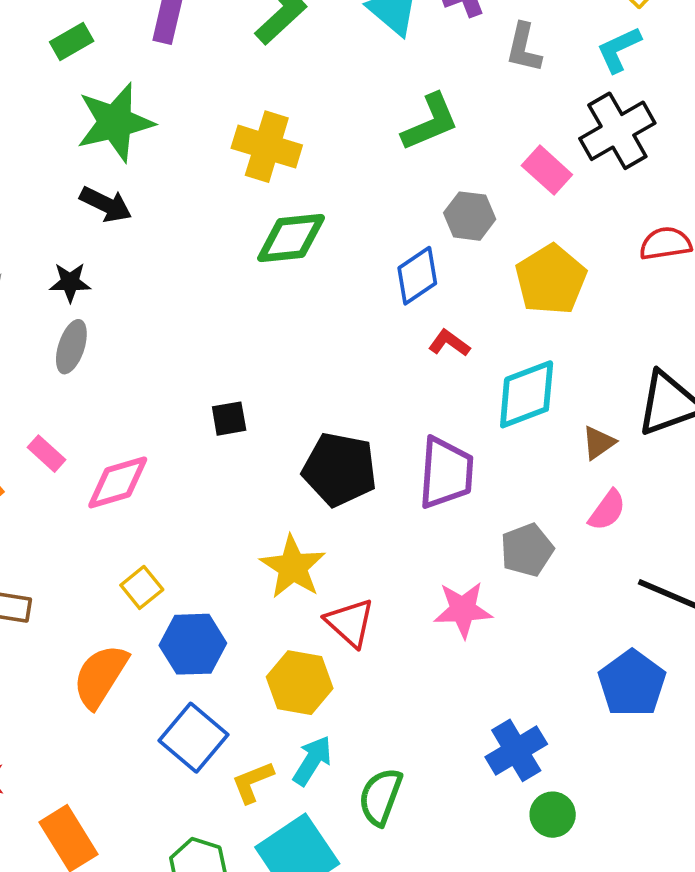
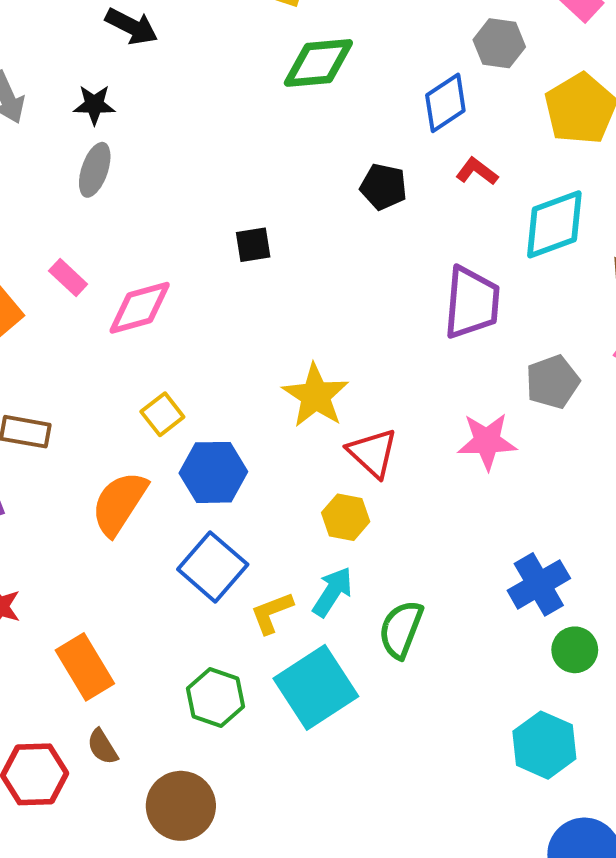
black pentagon: (340, 469) -> (384, 187), moved, size x0.6
yellow hexagon: (300, 683) -> (346, 517), moved, size x0.7

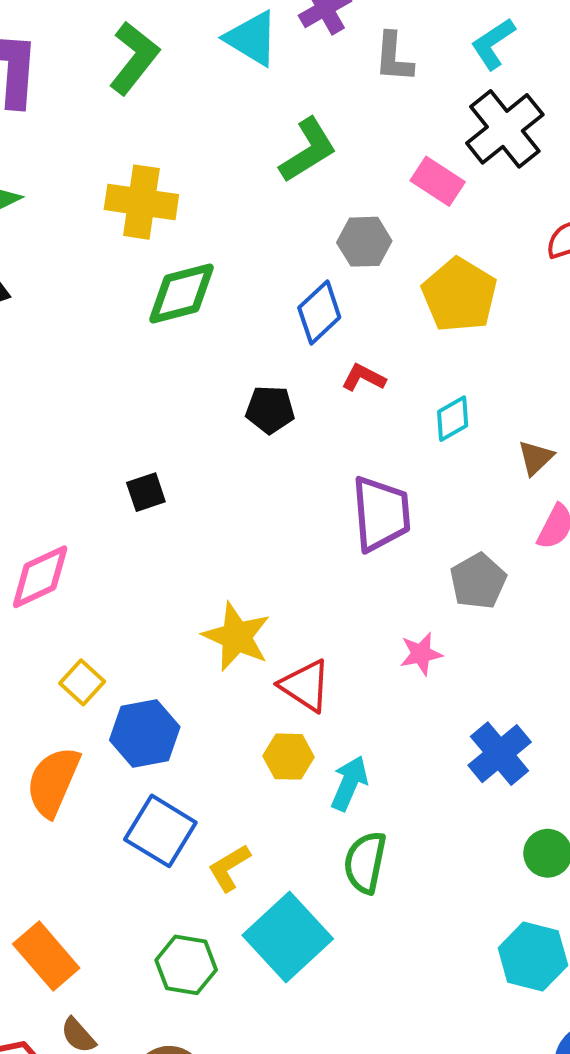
cyan diamond: (554, 224) -> (453, 419), size x0.6
pink star: (487, 441) -> (421, 654), size x0.7
blue cross: (539, 584) -> (500, 754), moved
cyan arrow: (333, 592) -> (349, 783), moved

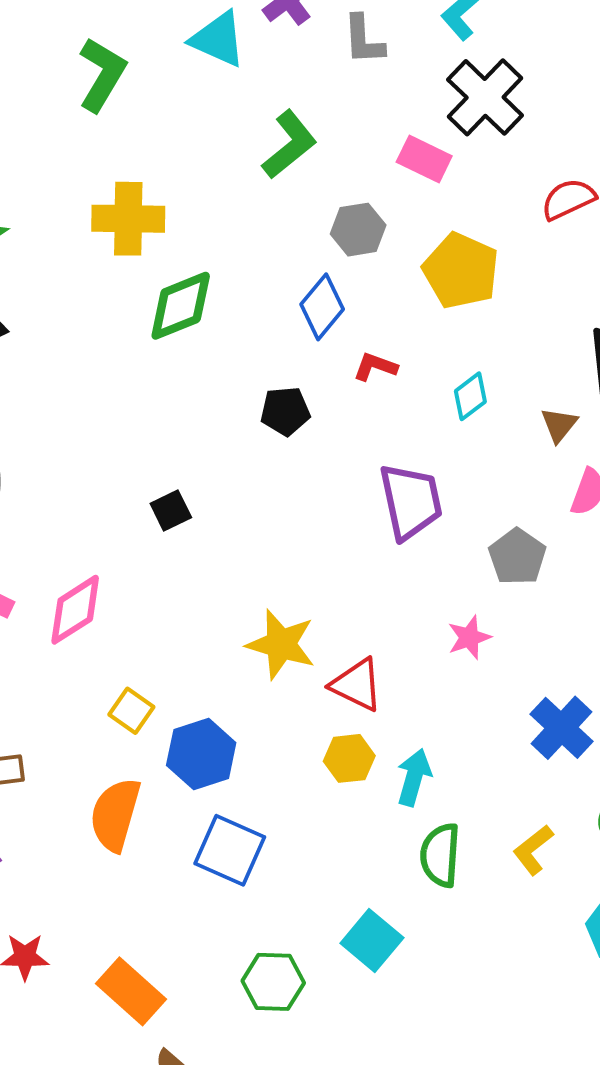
yellow L-shape: (229, 868) -> (533, 850), moved
cyan square: (288, 937) -> (372, 941), size x0.7

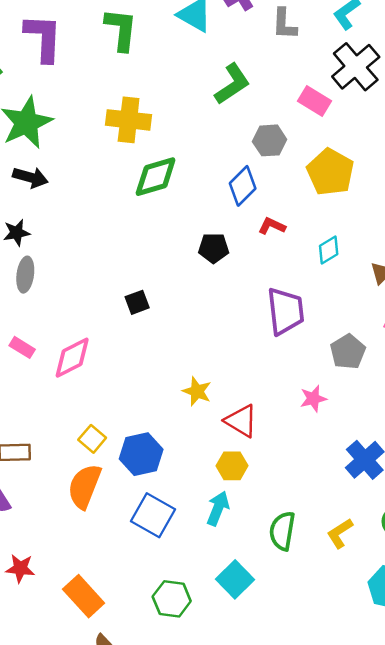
green L-shape: (102, 74) -> (121, 29), turned -30
yellow star: (281, 644) -> (197, 391), size x0.7
yellow square: (131, 711) -> (92, 439), moved
cyan arrow: (414, 777) -> (218, 508), moved

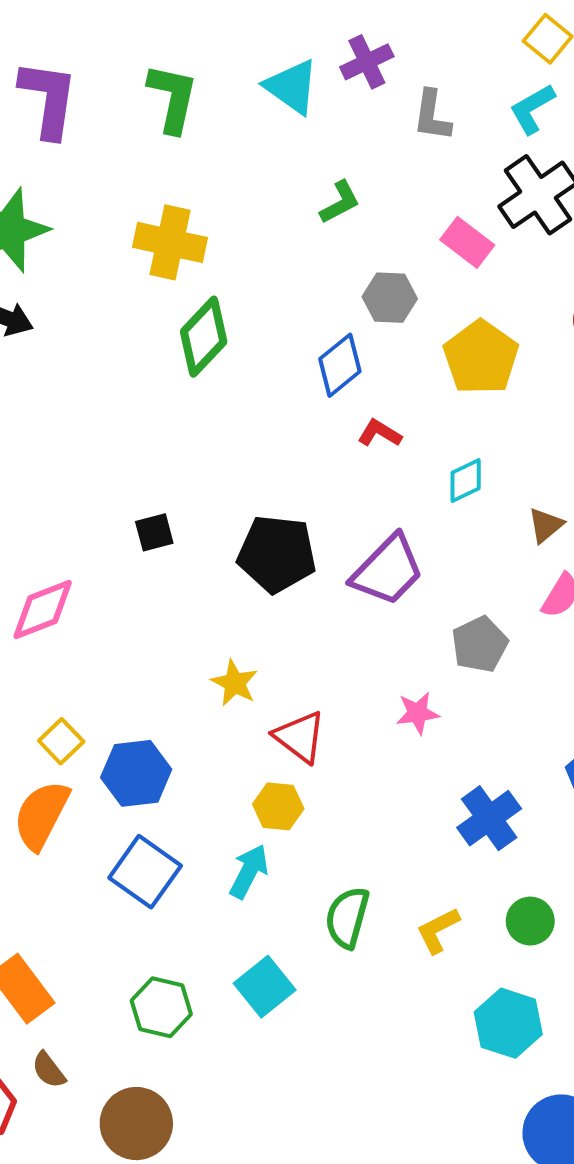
green L-shape: (232, 84) -> (340, 202), size x0.7
green diamond: (156, 177) -> (204, 337), turned -36
black pentagon: (214, 248) -> (277, 554), moved, size x1.6
purple trapezoid: (285, 311) -> (388, 570), turned 45

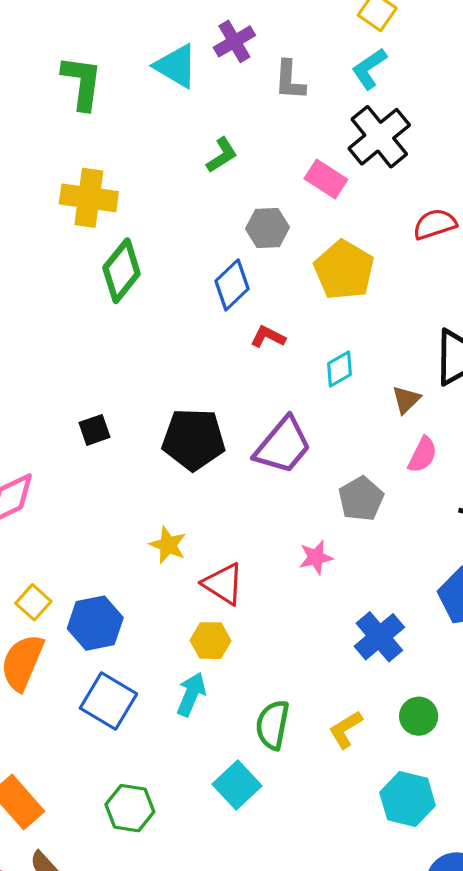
cyan square: (265, 987) -> (237, 785), moved

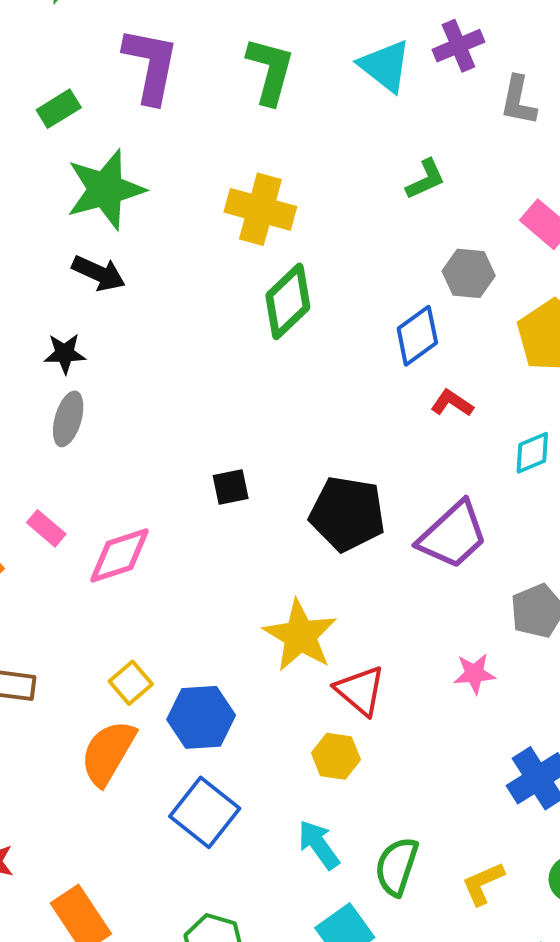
yellow star: (168, 545) -> (300, 636), size x1.6
cyan arrow: (191, 694) -> (319, 845), moved, turned -66

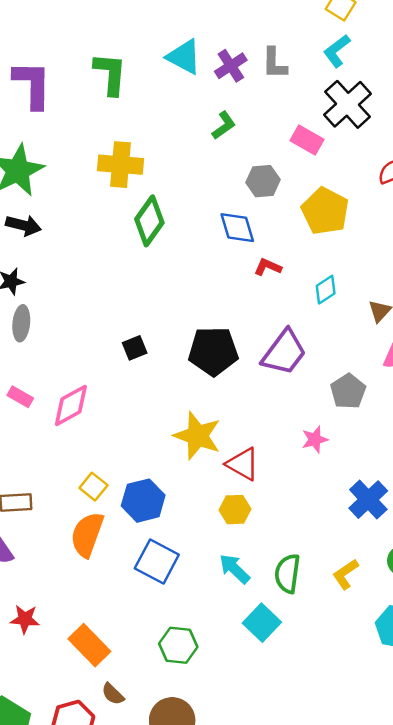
purple cross: (458, 46) -> (231, 66), moved
blue diamond: (417, 336) -> (237, 228), turned -60

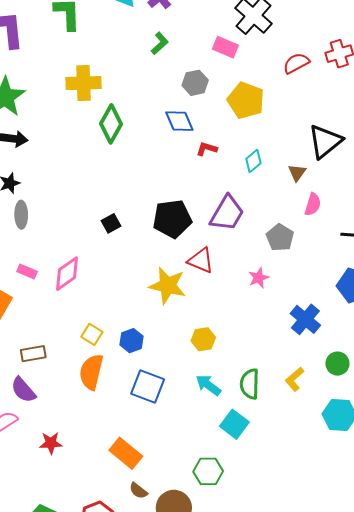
red triangle: (243, 464) -> (201, 261), moved
blue hexagon: (143, 501) -> (131, 341), size x0.7
orange rectangle: (89, 645) -> (126, 453), moved
green hexagon: (178, 645) -> (208, 471), moved
brown semicircle: (113, 694) -> (138, 491), moved

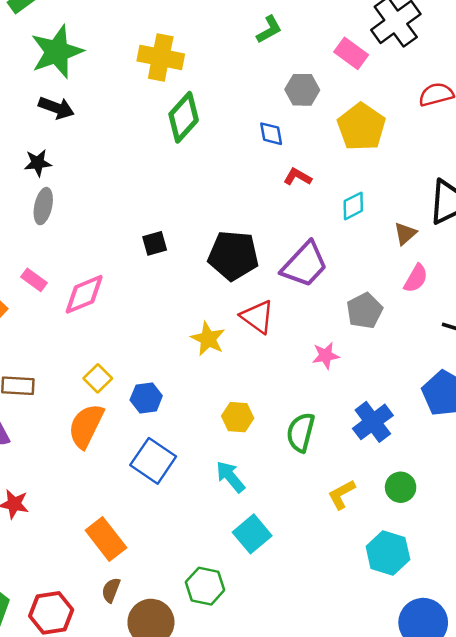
blue diamond: (179, 121) -> (271, 134), size x0.7
yellow star: (168, 286) -> (208, 339), size x0.7
green semicircle: (250, 384) -> (301, 432), moved
brown semicircle: (138, 491) -> (111, 590), turned 60

